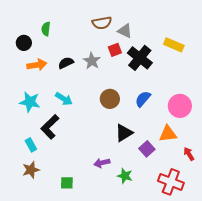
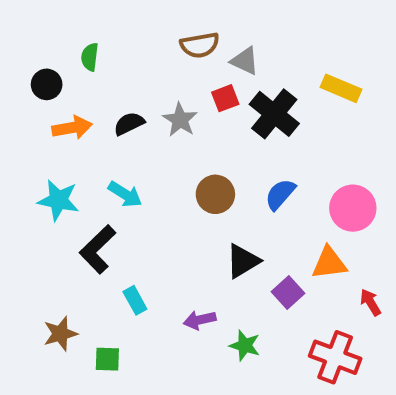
cyan rectangle: (31, 145) -> (135, 300), moved
green square: (67, 183) -> (107, 359), moved

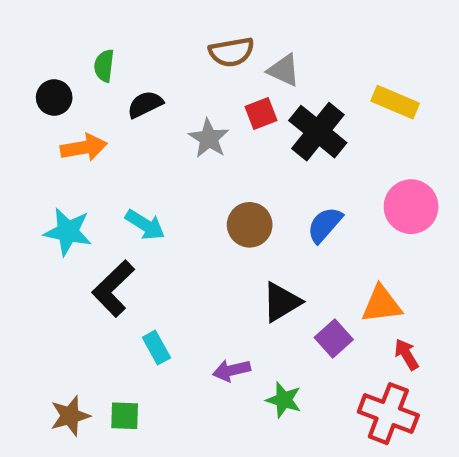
black semicircle: (129, 124) -> (145, 104), moved
pink circle: (353, 208) -> (411, 207), moved
red arrow: (370, 302) -> (407, 354), moved
brown star: (60, 334) -> (70, 416), moved

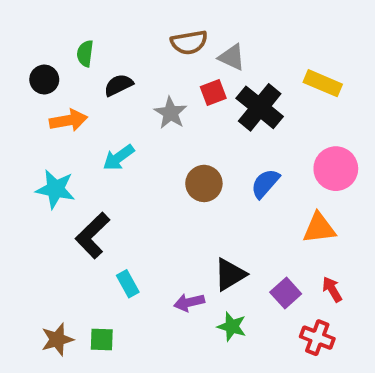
cyan arrow: (145, 225) -> (119, 157), moved, turned 112
black triangle: (281, 302) -> (230, 274), moved
orange triangle: (381, 304) -> (319, 228), moved
purple square: (334, 338) -> (286, 293), moved
red cross: (388, 414) -> (317, 338), size x0.7

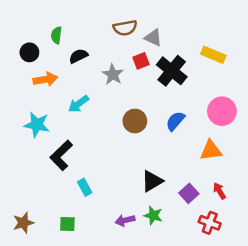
purple arrow: (189, 302) -> (125, 220), moved
brown star: (57, 339) -> (23, 223), moved

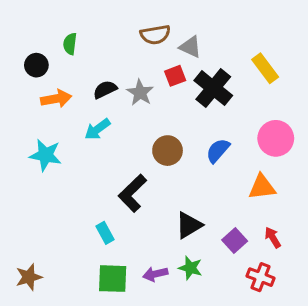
yellow rectangle: (213, 55) -> (265, 68), turned 30
black semicircle: (78, 56) -> (105, 90), moved
black L-shape: (61, 155) -> (132, 193), moved
green square: (67, 224) -> (113, 279), moved, size x1.5

